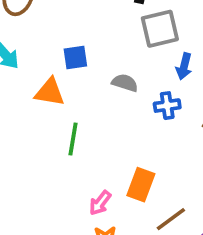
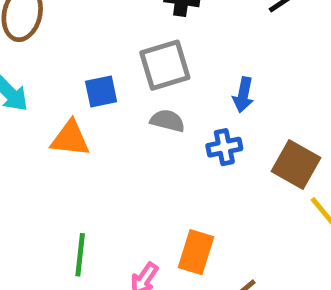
gray square: (160, 29) -> (165, 65), moved
green line: (73, 139) -> (80, 255), moved

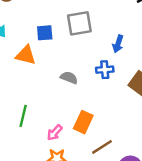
gray semicircle: (167, 121) -> (69, 78), moved

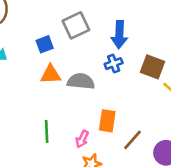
blue arrow: (118, 44) -> (119, 35), size x1.5
orange triangle: (26, 55) -> (51, 74), moved
gray semicircle: (69, 78) -> (81, 81), size x1.5

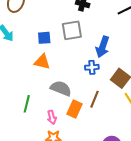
gray semicircle: (81, 81) -> (61, 88), moved
pink arrow: (82, 139) -> (52, 117), turned -56
brown line: (132, 140) -> (94, 99), moved, turned -36

